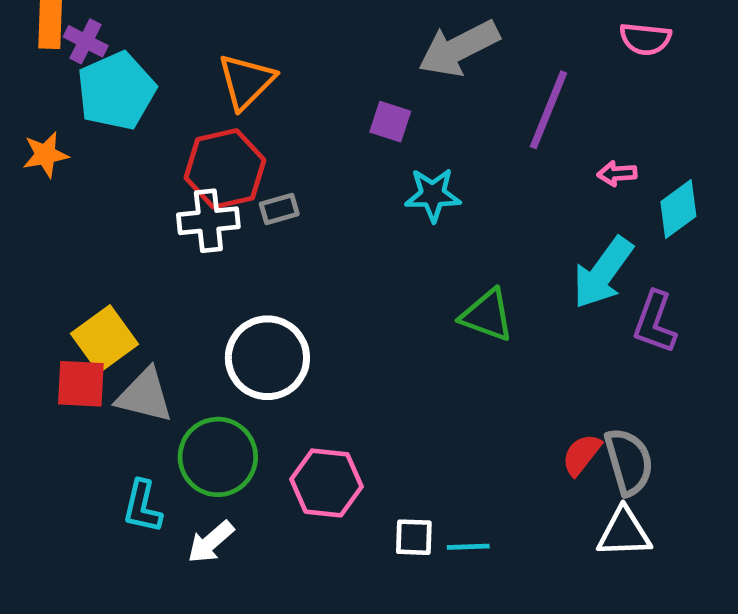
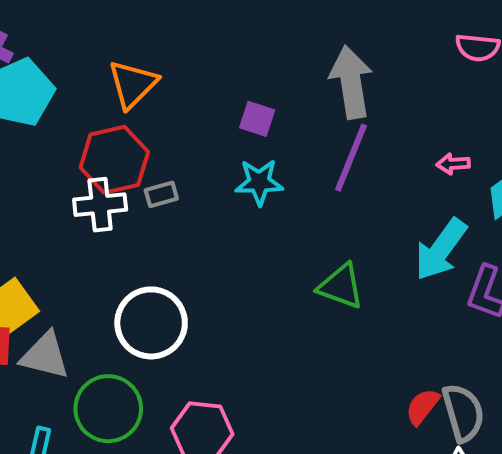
gray arrow: (459, 48) -> (351, 82), moved, turned 108
purple line: (548, 110) -> (351, 158), moved
cyan star: (433, 195) -> (259, 182), moved

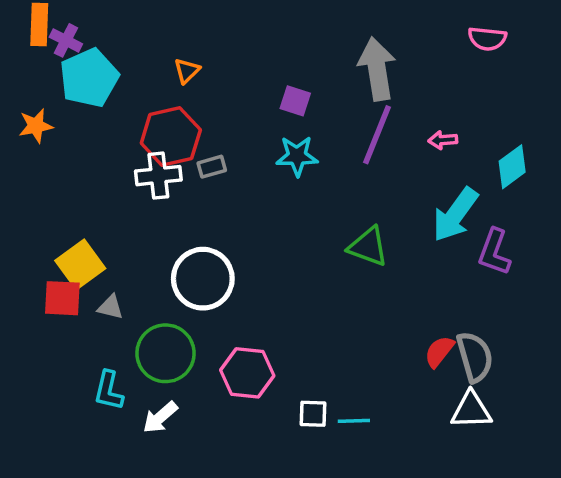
orange triangle: (133, 84) -> (187, 71), size x0.6
pink arrow: (453, 164) -> (443, 140), moved
gray triangle: (45, 356) -> (110, 307), size x0.6

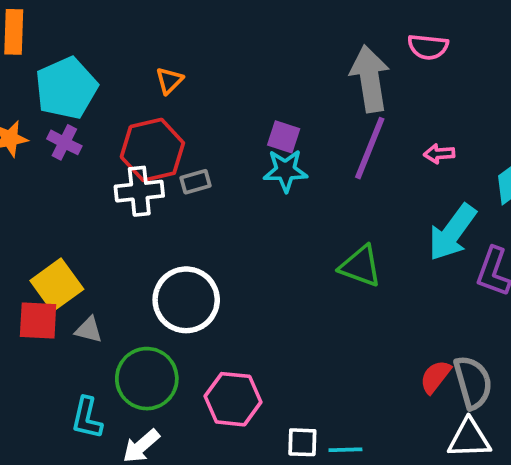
pink semicircle: (487, 39) -> (428, 47), moved
purple cross: (66, 40) -> (64, 142), moved
purple square: (295, 101) -> (284, 137), moved

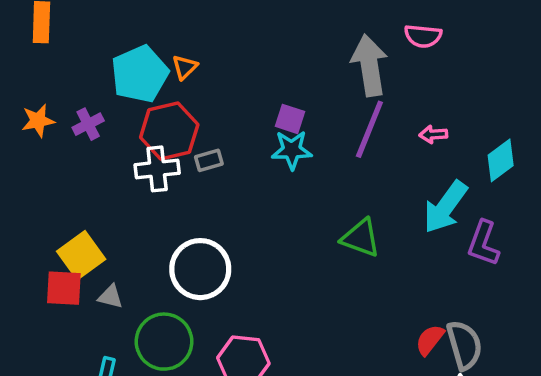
cyan pentagon: (66, 88) -> (140, 74), moved
purple cross: (64, 142) -> (88, 124), turned 36

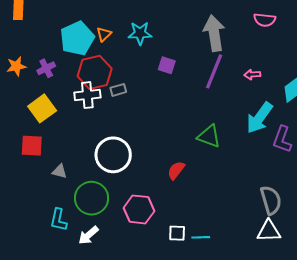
pink semicircle: (423, 36) -> (265, 20), moved
cyan star: (292, 150) -> (140, 33), moved
yellow square: (81, 255) -> (42, 108), moved
red square: (64, 288) -> (32, 146), moved
red semicircle: (430, 340) -> (176, 170), moved

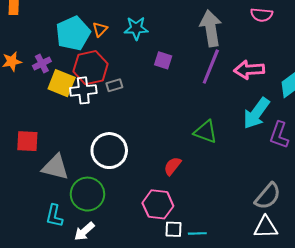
pink arrow: (252, 74) -> (249, 70), size x1.8
yellow square: (42, 108) -> (62, 83), moved, turned -32
gray triangle: (60, 171) -> (55, 167), size x1.8
gray semicircle: (271, 200) -> (268, 196), turned 56
pink hexagon: (139, 209) -> (158, 204), moved

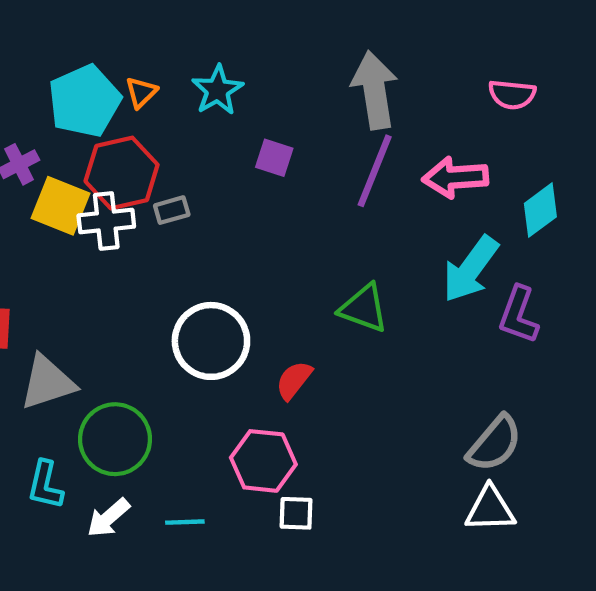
pink semicircle: (262, 15) -> (512, 94), moved
cyan star: (136, 28) -> (218, 90), turned -30
white circle: (109, 151) -> (211, 341), moved
gray triangle: (55, 167) -> (47, 382), turned -32
cyan line: (197, 233) -> (185, 522), moved

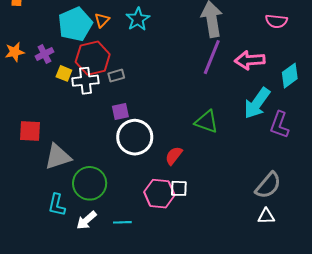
purple square: (274, 158) -> (120, 111), moved, turned -30
yellow square: (60, 206) -> (64, 73), size x0.6
white triangle: (490, 509) -> (266, 216), size x0.7
white square: (296, 513) -> (179, 188), moved

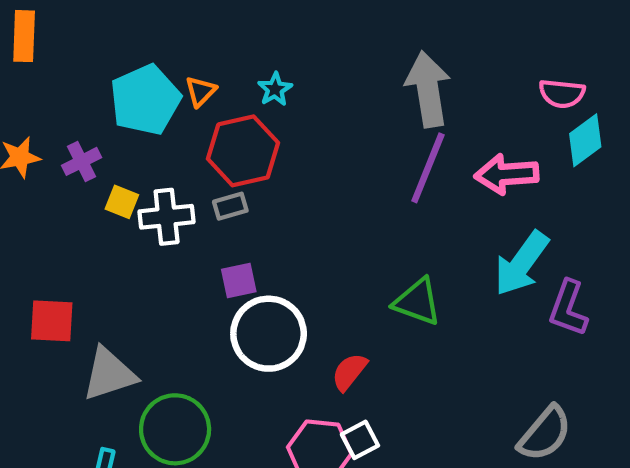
cyan star: (138, 19) -> (275, 89), size x0.7
red hexagon: (93, 58) -> (243, 151), moved
cyan diamond: (290, 76) -> (585, 140), moved
white square: (179, 188) -> (360, 440), turned -30

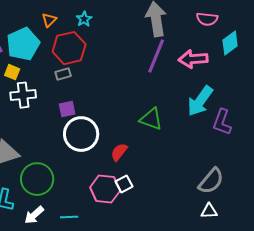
pink semicircle: (562, 93) -> (207, 19), moved
cyan pentagon: (145, 100) -> (23, 44), moved
white cross: (167, 217) -> (23, 95), moved

